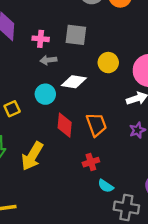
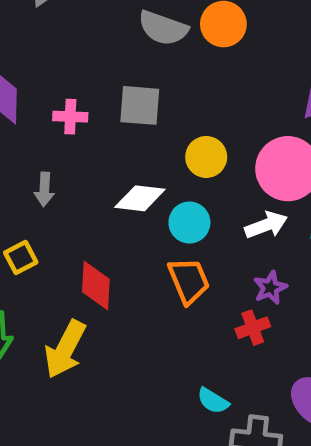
gray arrow: (48, 60) -> (44, 189), moved, turned -77
cyan circle: (45, 94) -> (189, 223), moved
red diamond: (65, 125) -> (96, 286), moved
red cross: (91, 162) -> (253, 328), moved

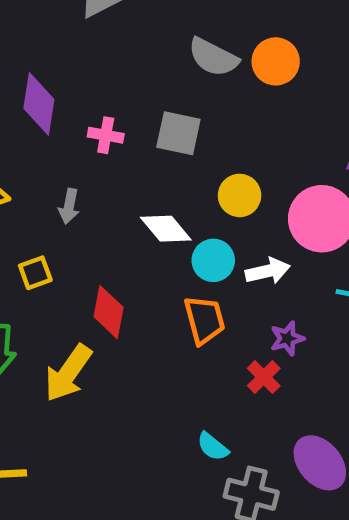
white diamond: (140, 198) -> (166, 229), turned 36
white arrow: (266, 225) -> (268, 271), moved
red cross: (253, 328) -> (264, 377), turned -32

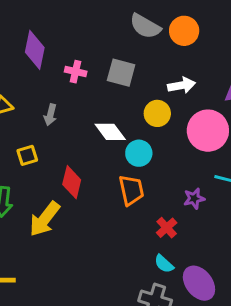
white arrow: (268, 271) -> (182, 85), moved
purple star: (287, 338) -> (194, 199), moved
cyan semicircle: (213, 447) -> (164, 264), moved

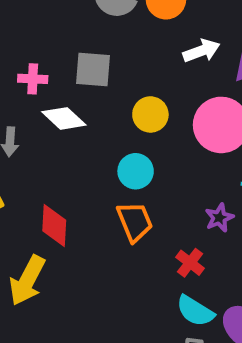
white arrow: (182, 85) -> (201, 51), moved
white diamond: (110, 132) -> (64, 118), moved
cyan semicircle: (164, 264) -> (195, 311), size x1.4

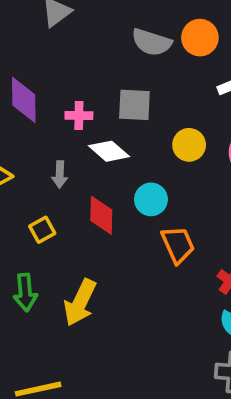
cyan circle: (136, 171) -> (151, 199), moved
red diamond: (54, 225) -> (101, 215), moved

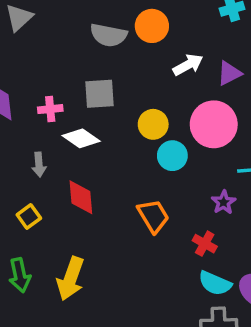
cyan circle: (151, 199) -> (172, 156), moved

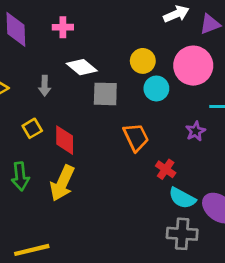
gray square: (99, 94) -> (105, 94), moved
pink cross: (50, 109) -> (63, 27), moved
red diamond: (81, 197) -> (65, 140), moved
red cross: (205, 244) -> (166, 169), moved

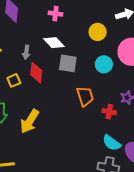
pink cross: (63, 27) -> (55, 14), moved
yellow circle: (143, 61) -> (98, 32), moved
red diamond: (65, 140) -> (36, 73), moved
red cross: (166, 169) -> (109, 112), moved, turned -32

